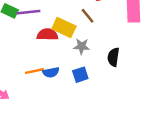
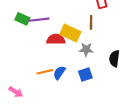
brown line: (88, 16) -> (91, 22), turned 40
blue semicircle: (51, 72) -> (59, 73), turned 136

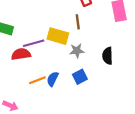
purple line: (39, 20) -> (34, 43), moved
red semicircle: (56, 39) -> (21, 54), moved

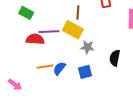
brown line: (78, 22) -> (78, 13), moved

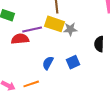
gray star: (87, 47) -> (70, 29), moved
orange line: (45, 67) -> (31, 84), moved

